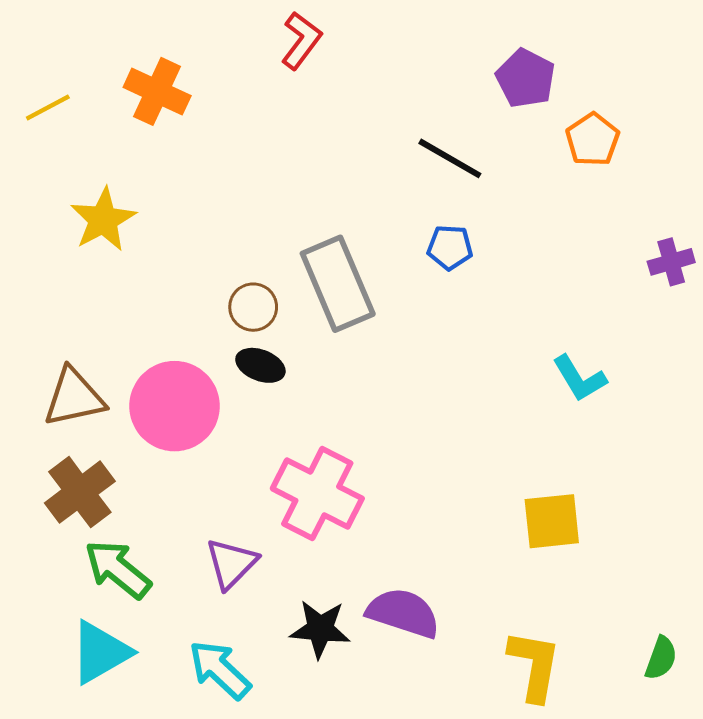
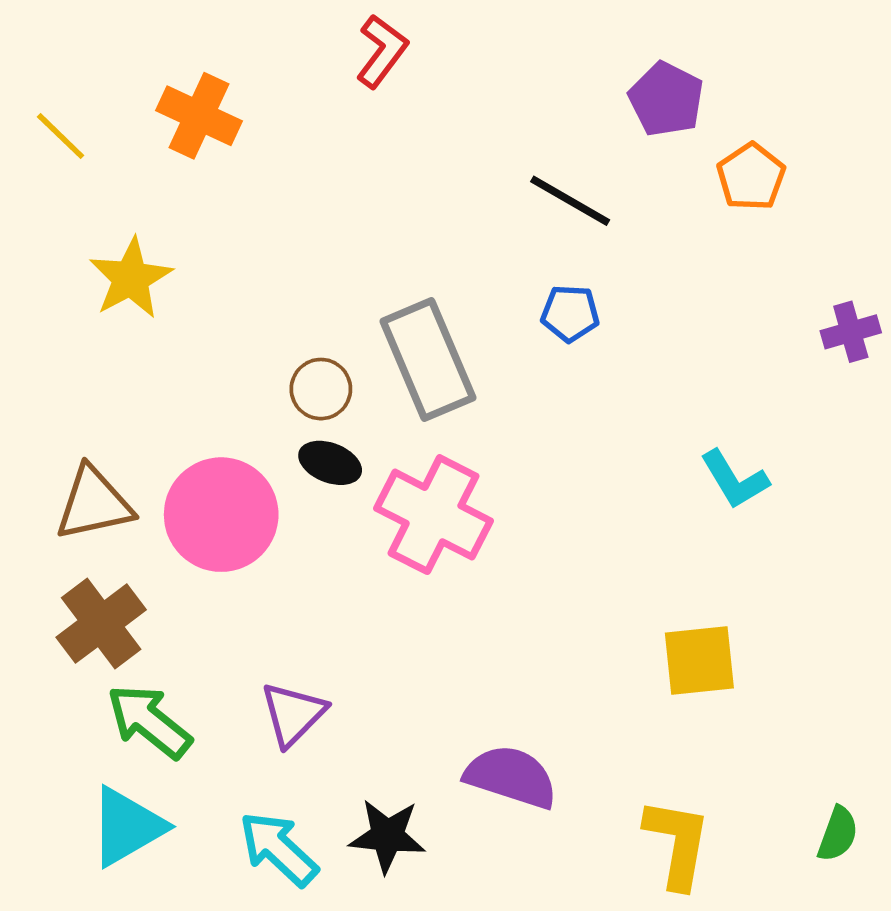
yellow line: (48, 108) -> (61, 136), turned 72
pink cross: (317, 494) -> (433, 515), moved
black star: (320, 629) -> (387, 836), moved

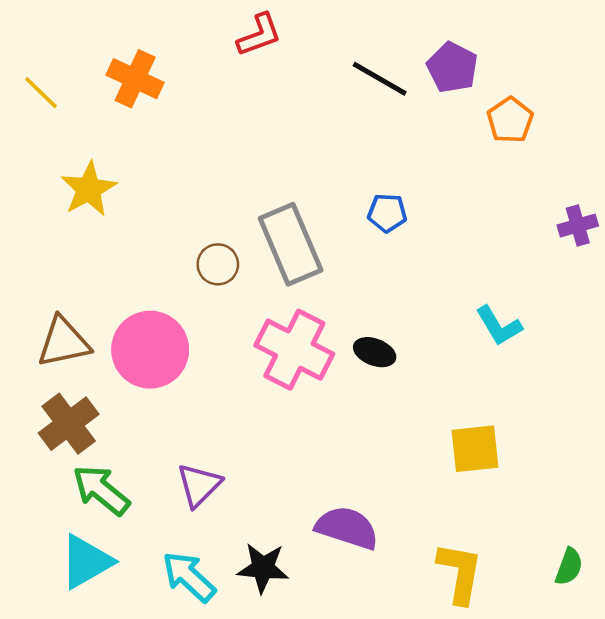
red L-shape: (382, 51) -> (259, 35), turned 33
black line: (570, 201) -> (380, 79), moved
black ellipse: (330, 463) -> (375, 352), moved

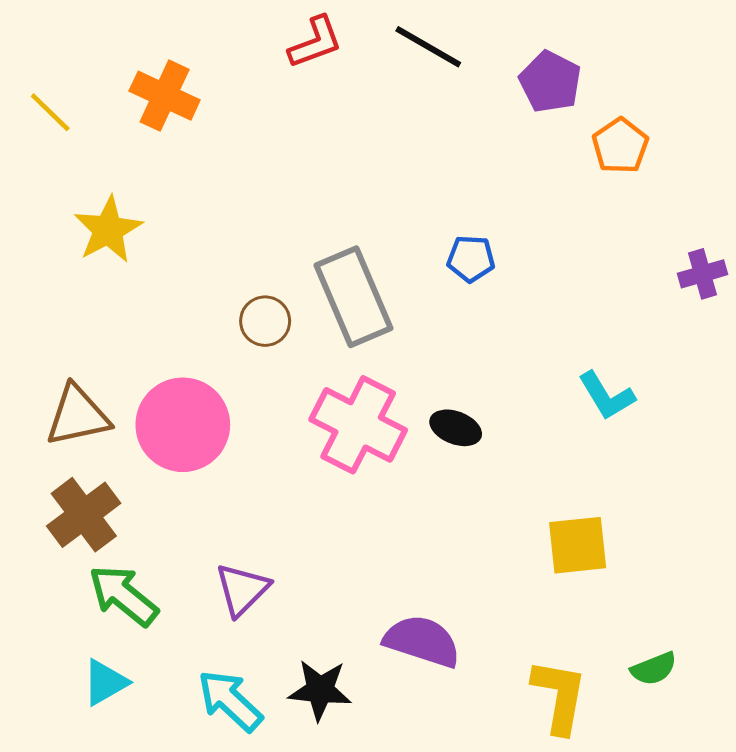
black line: (380, 79) -> (428, 47), moved
cyan triangle: (86, 562) -> (105, 682), size x0.7
green semicircle: (569, 567) -> (654, 669), moved, turned 48

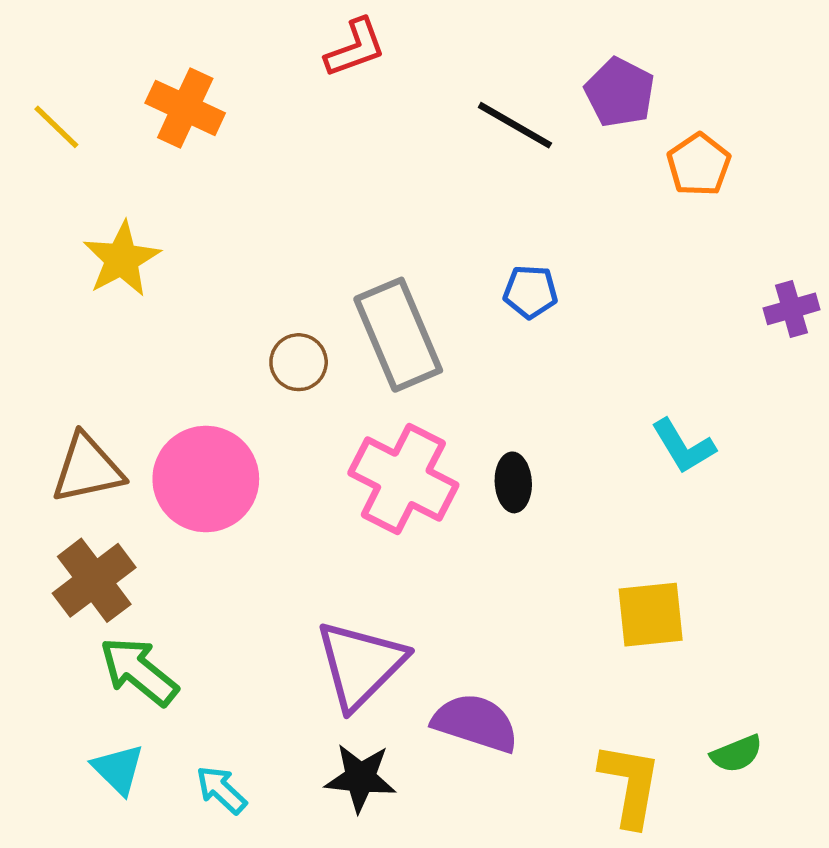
black line: (428, 47) -> (515, 125), moved
black ellipse: (456, 428) -> (513, 482), turned 66
purple triangle: (242, 589) -> (360, 664), moved, size x1.5
cyan triangle: (105, 682) -> (118, 769), turned -45
cyan arrow: (230, 701) -> (221, 790), moved, size x0.7

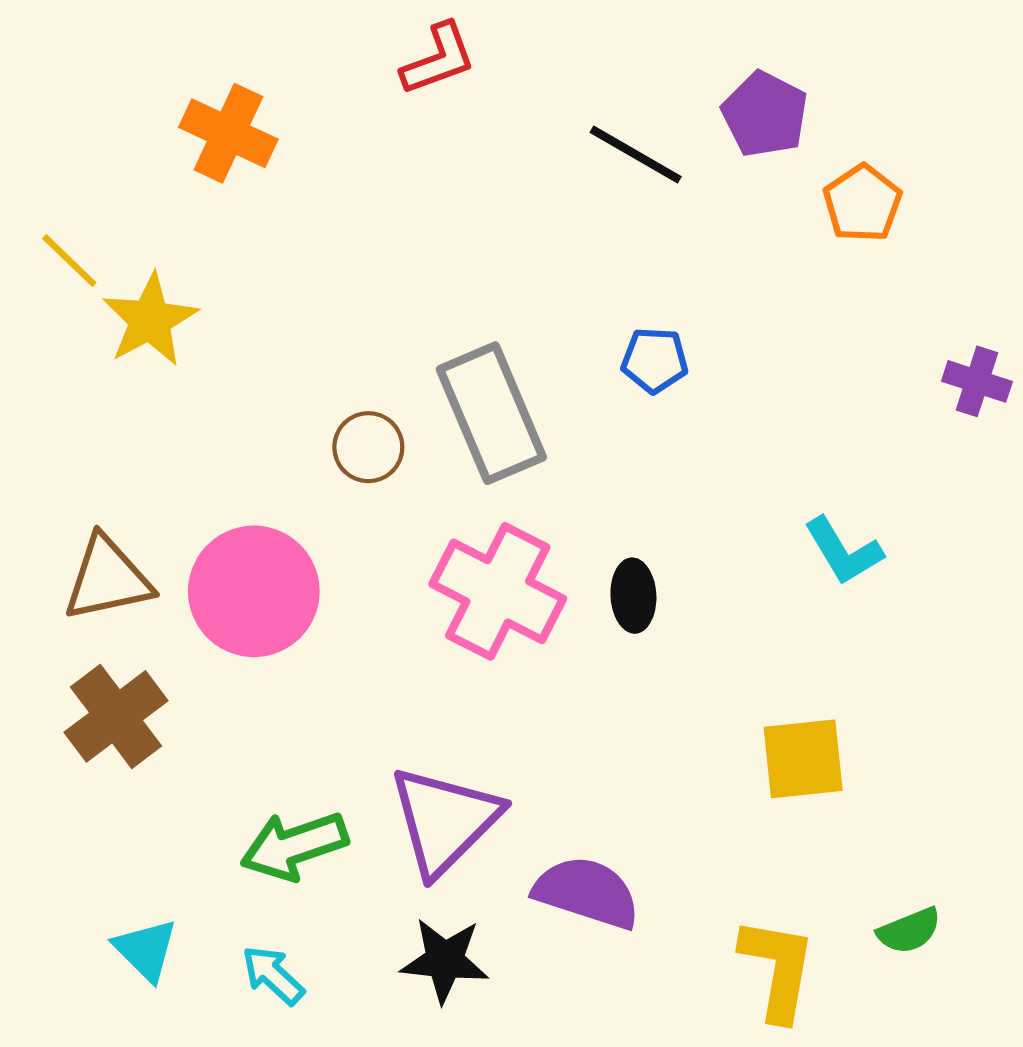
yellow line: (56, 127) -> (69, 261), moved
purple cross: (791, 309) -> (977, 381), turned 34
green arrow: (139, 671) -> (294, 846), moved, turned -58

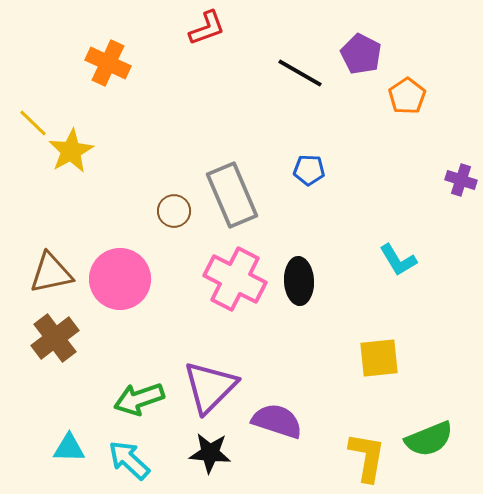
black ellipse: (633, 596) -> (299, 281), size x1.4
green semicircle: (909, 931) -> (429, 439), size x1.6
cyan triangle: (146, 950) -> (69, 448), turned -44
cyan arrow: (273, 975) -> (129, 460), size x1.4

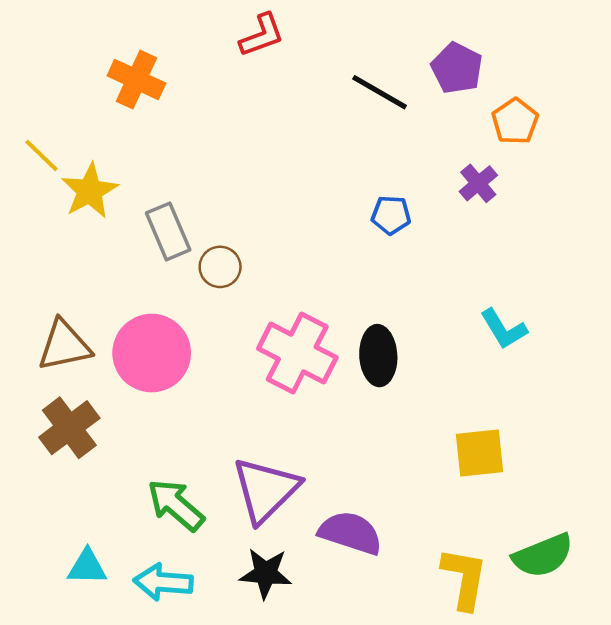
purple cross: (461, 180) -> (478, 183), moved, turned 32
gray rectangle: (232, 195) -> (168, 231), moved, size x0.7
green arrow: (139, 399) -> (176, 505), turned 60
cyan arrow: (129, 460) -> (163, 582), turned -39

